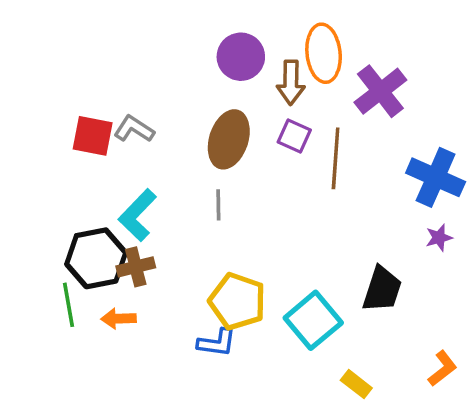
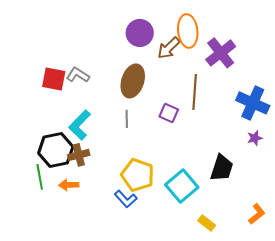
brown arrow: (291, 83) -> (169, 48), turned 45
purple square: (294, 136) -> (169, 113), moved
blue L-shape: (217, 343) -> (126, 199), turned 40

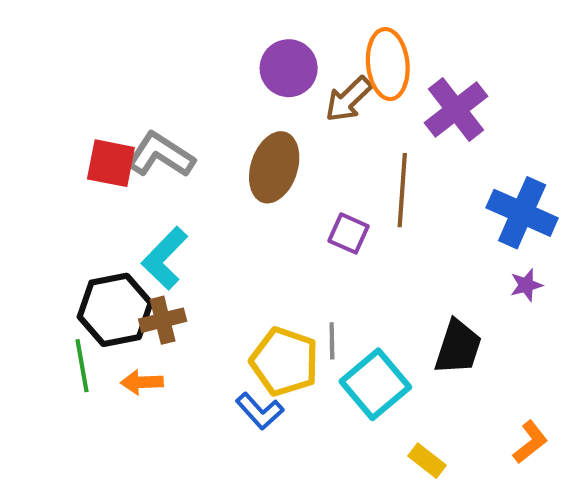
gray L-shape: (78, 75) -> (161, 155), size x1.4
gray line: (127, 119) -> (332, 341), moved

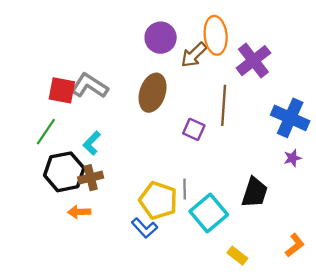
cyan L-shape: (165, 258) -> (92, 143), size x0.7
green line: (82, 366) -> (46, 132), moved, turned 44

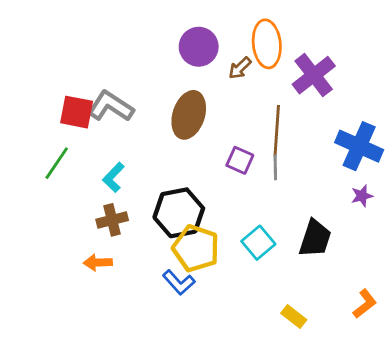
brown arrow: (194, 55) -> (240, 68), size x0.7
black hexagon: (64, 172) -> (179, 213), moved
gray line: (185, 189) -> (275, 167), moved
cyan square: (209, 213) -> (258, 243), moved, size x0.7

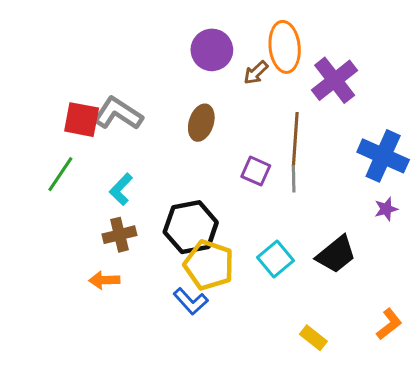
brown ellipse: (189, 115) -> (201, 123), size x0.7
black trapezoid: (315, 238) -> (336, 254), turned 33

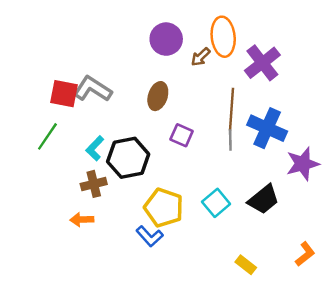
blue cross: (383, 156) -> (267, 128), moved
purple square: (256, 171) -> (182, 135), moved
purple star: (386, 209) -> (303, 164), size x1.8
black hexagon: (191, 227) -> (128, 158), moved

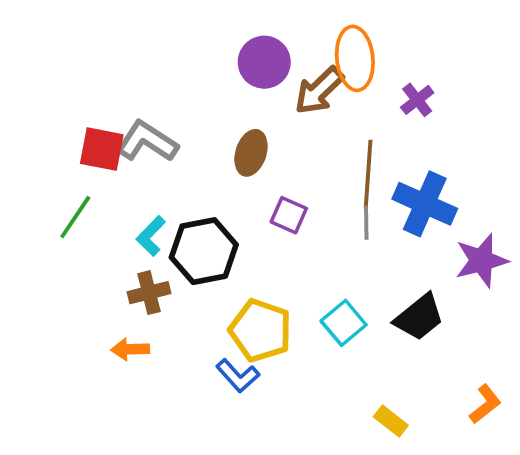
brown arrow: (201, 57) -> (319, 90), size x1.6
purple cross: (262, 63) -> (417, 100), size x0.6

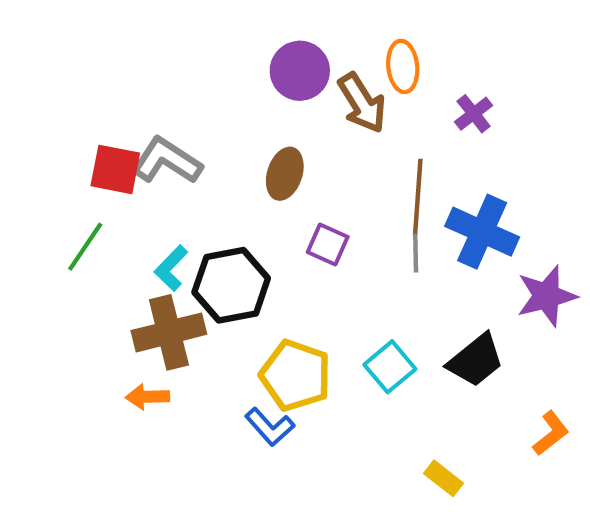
orange ellipse: (355, 58) -> (403, 66), size x0.7
brown arrow: (319, 90) -> (362, 103), turned -78
brown cross: (149, 293) -> (169, 332), size x1.5
orange L-shape: (485, 404) -> (551, 433), moved

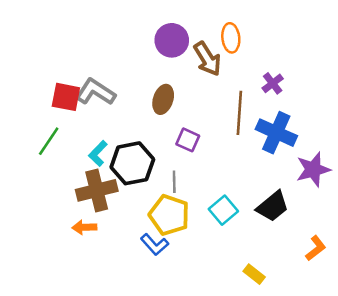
purple cross: (474, 114) -> (273, 83), moved
gray line: (416, 253) -> (174, 182), moved

